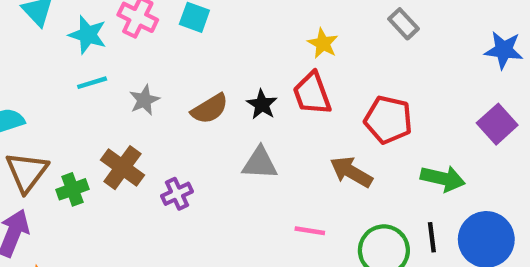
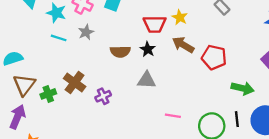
cyan line: (92, 83) -> (59, 38), turned 35
red trapezoid: (312, 94) -> (155, 24), moved, turned -70
gray star: (144, 100) -> (86, 32), moved
brown semicircle: (210, 109) -> (120, 52), turned 30
brown arrow: (351, 172) -> (183, 45), moved

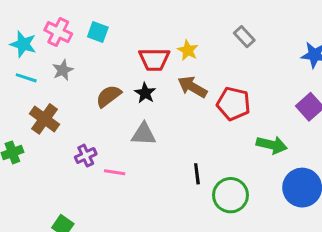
brown semicircle: (120, 52) -> (109, 96), turned 144
brown cross: (75, 82) -> (44, 119), moved
pink line: (173, 116) -> (115, 172), moved
black line: (237, 119) -> (197, 174), moved

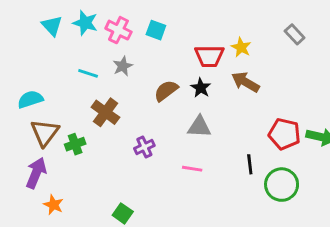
cyan star: (23, 44) -> (85, 23), moved
red pentagon: (234, 104) -> (284, 134), moved
pink line: (115, 172) -> (192, 169), moved

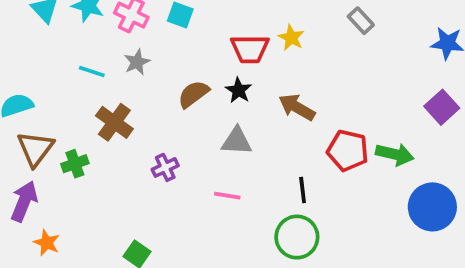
brown arrow: (245, 82) -> (297, 107), moved
green circle: (282, 185) -> (297, 237), moved

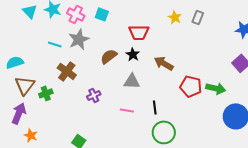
gray rectangle: (361, 21) -> (198, 17), turned 64
yellow star: (291, 38) -> (175, 17), moved
gray star: (137, 62) -> (79, 39), size x1.5
black line: (303, 190) -> (155, 107), moved

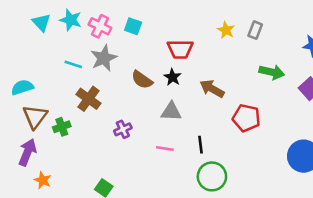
brown semicircle: (109, 56) -> (142, 80), turned -108
green arrow: (216, 88) -> (272, 72), moved

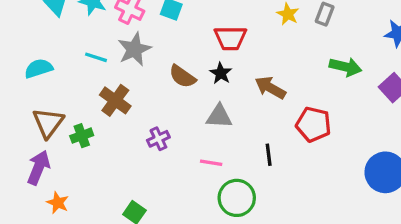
cyan semicircle: (22, 87) -> (39, 68), moved
black line: (201, 145) -> (269, 155), moved
green circle: (212, 176) -> (237, 198), moved

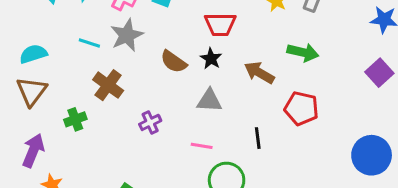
green arrow: (345, 67) -> (303, 52), moved
brown triangle: (48, 123) -> (32, 91), moved

